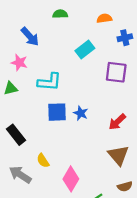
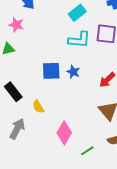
cyan L-shape: (49, 82) -> (79, 40), moved
yellow semicircle: (43, 161) -> (38, 107), moved
gray arrow: (20, 175) -> (17, 129), turned 85

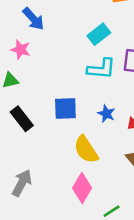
blue star: (73, 72) -> (106, 114), moved
black rectangle: (13, 92) -> (22, 119), moved
yellow semicircle: (38, 107) -> (86, 150), moved, size x1.6

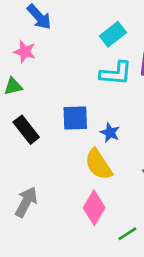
blue star: (106, 114) -> (110, 133), moved

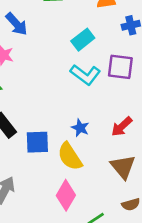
cyan L-shape: (116, 73) -> (85, 75), turned 32
blue square: (75, 118) -> (37, 142), moved

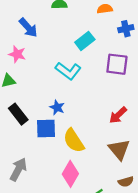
cyan L-shape: (85, 75) -> (68, 71), moved
blue star: (80, 128) -> (57, 107), moved

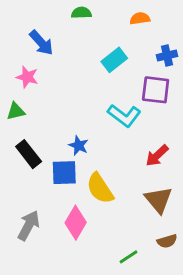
blue cross: (126, 29) -> (167, 56), moved
cyan L-shape: (68, 71) -> (124, 116), moved
pink diamond: (70, 174) -> (76, 223), moved

